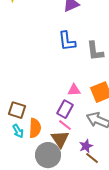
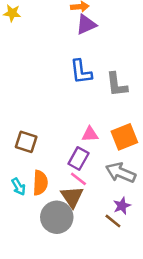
brown square: (17, 110) -> (26, 142), moved
purple star: (86, 146) -> (122, 206), moved

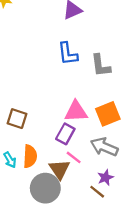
pink triangle: (90, 134) -> (76, 111), size x1.5
pink line: (78, 179) -> (74, 157), moved

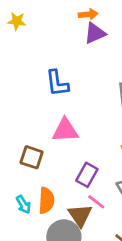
blue L-shape: (68, 54) -> (57, 83), moved
pink triangle: (76, 111) -> (65, 130), moved

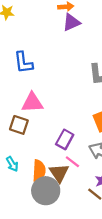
blue L-shape: (57, 83) -> (23, 62), moved
pink triangle: (65, 130) -> (32, 103), moved
orange semicircle: (46, 200) -> (39, 171), moved

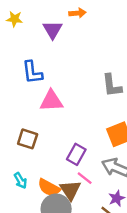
purple triangle: (71, 22) -> (53, 30), moved, turned -36
pink triangle: (32, 103) -> (51, 101), moved
orange semicircle: (39, 171) -> (49, 188), turned 115

